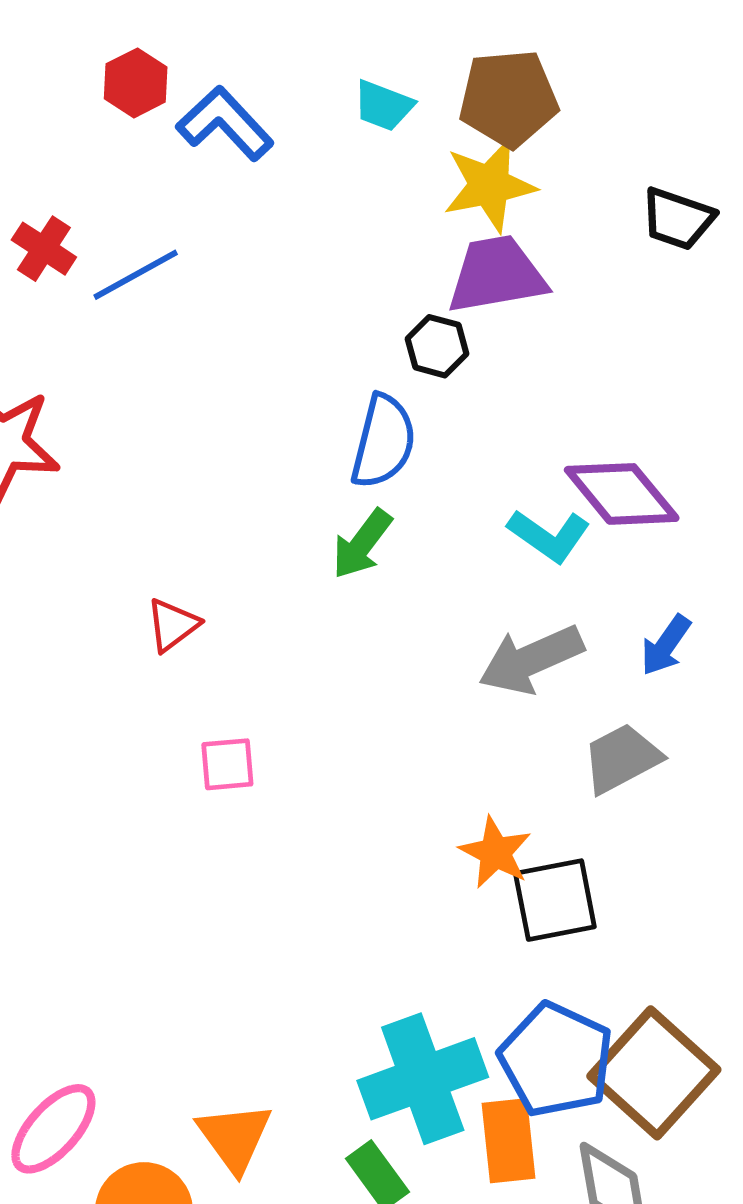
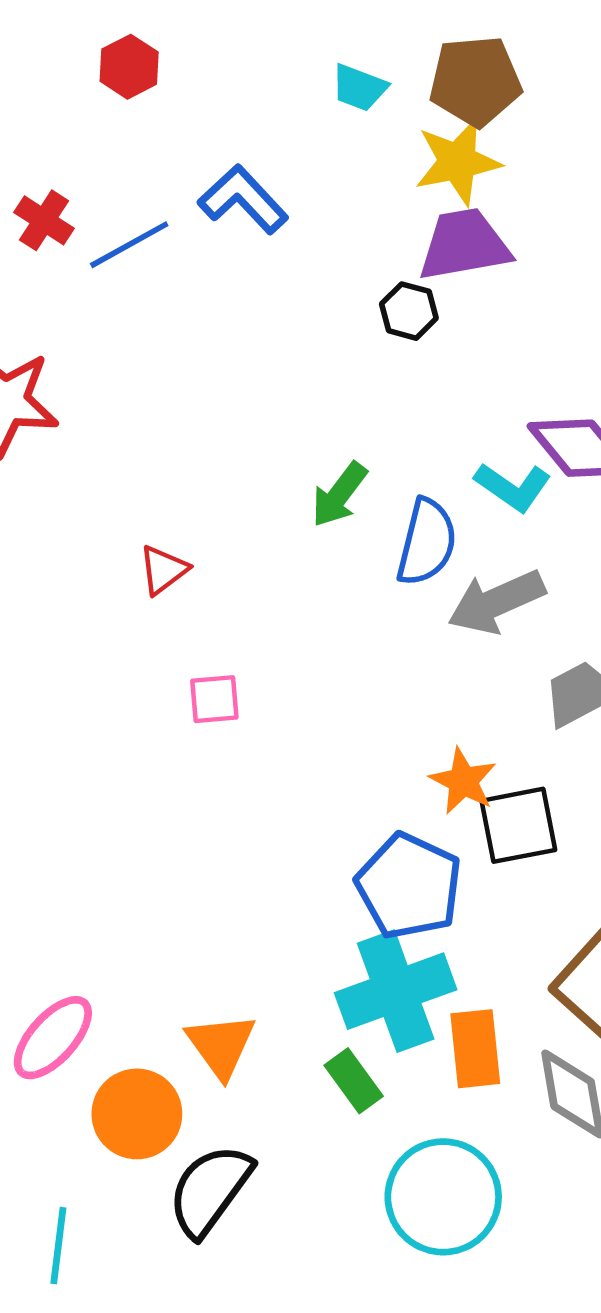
blue L-shape: (225, 123) -> (243, 199), moved
blue semicircle: (383, 442) -> (427, 542), moved
blue pentagon: (556, 1060) -> (409, 886), moved

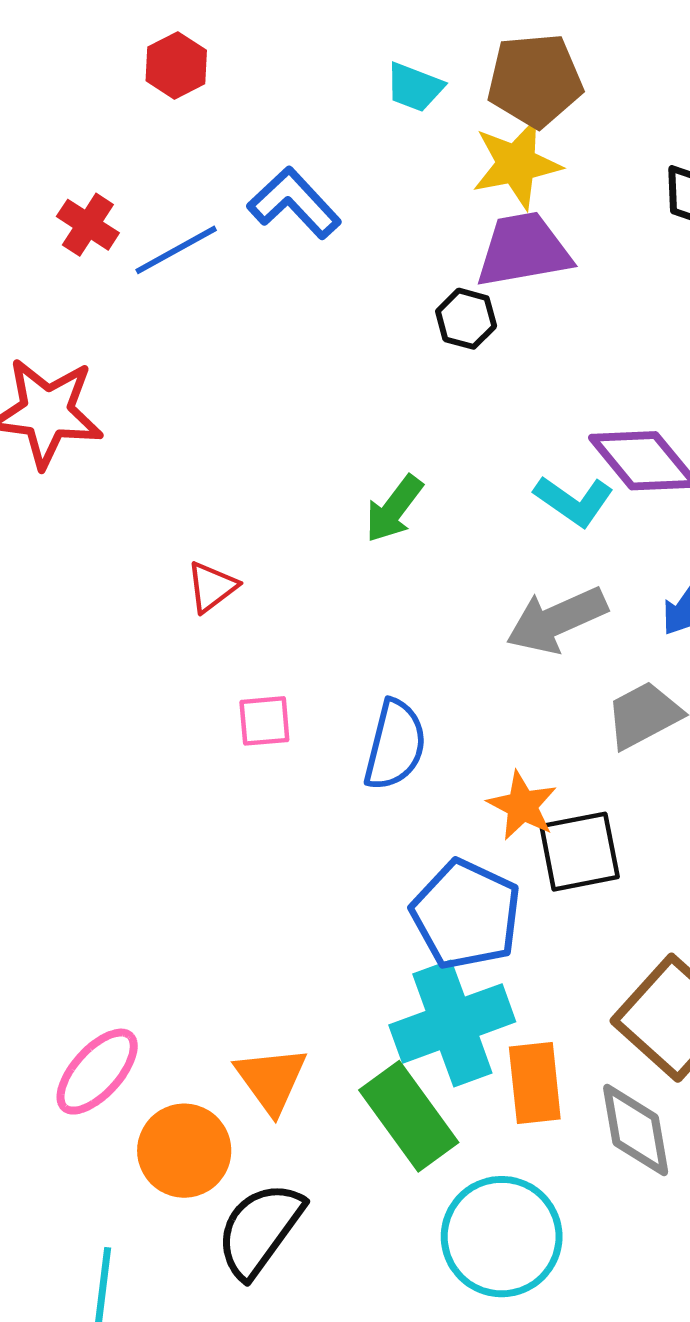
blue semicircle: (427, 542) -> (395, 745), moved
green rectangle: (354, 1081) -> (409, 1116), size x1.6

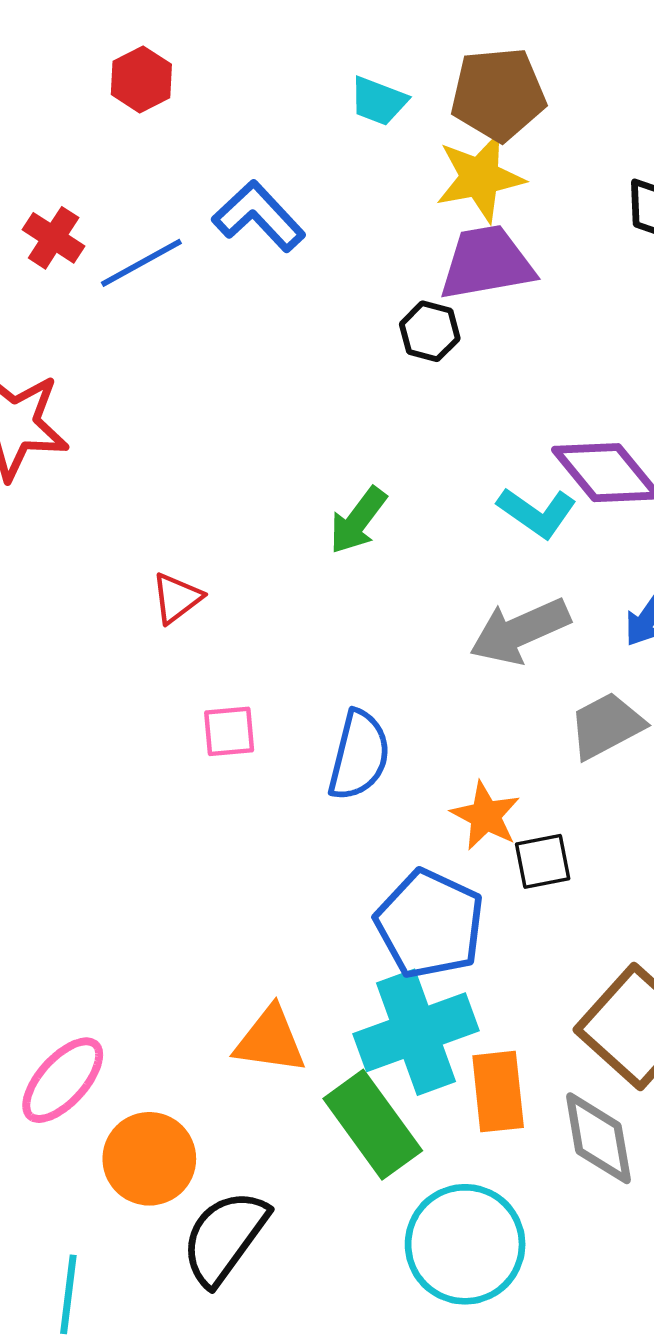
black square: (580, 852) -> (543, 861), size x0.7
orange triangle: (271, 1080) -> (270, 1040), moved, turned -46

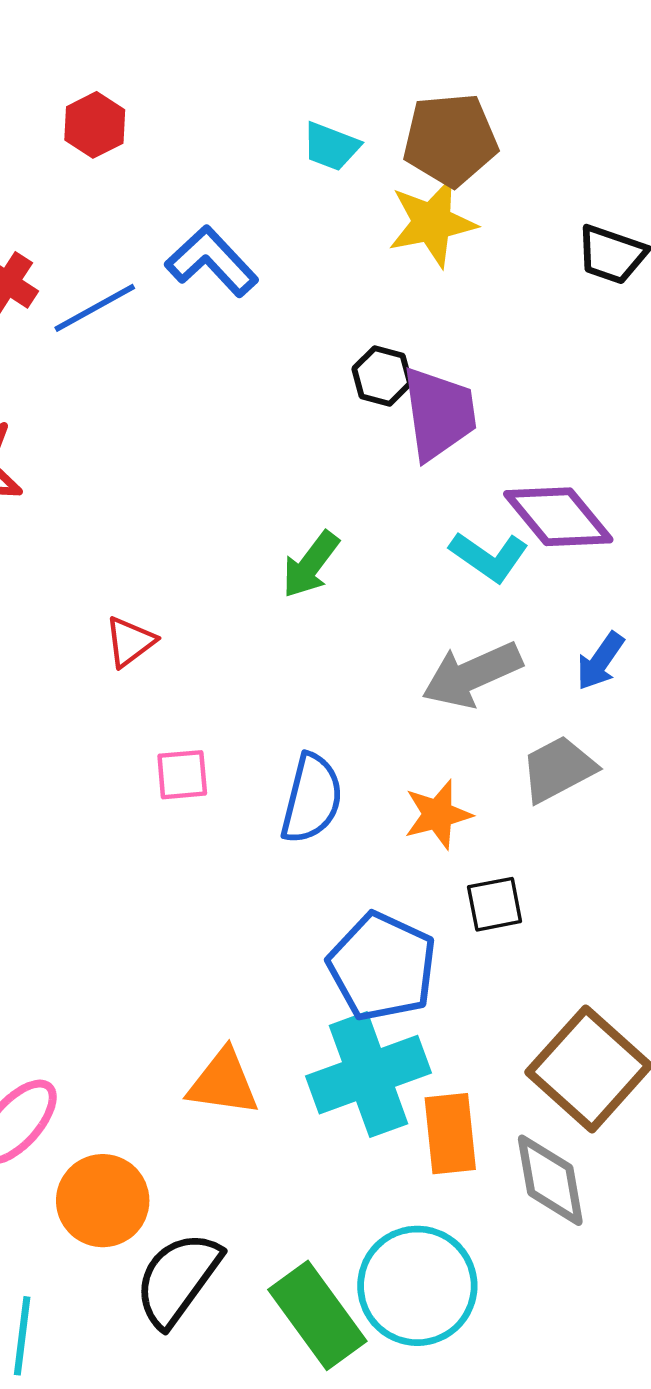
purple trapezoid: (487, 263) -> (439, 413), moved, turned 92
orange star: (486, 816) -> (438, 814), moved, turned 30
green rectangle: (373, 1125) -> (317, 1315), moved

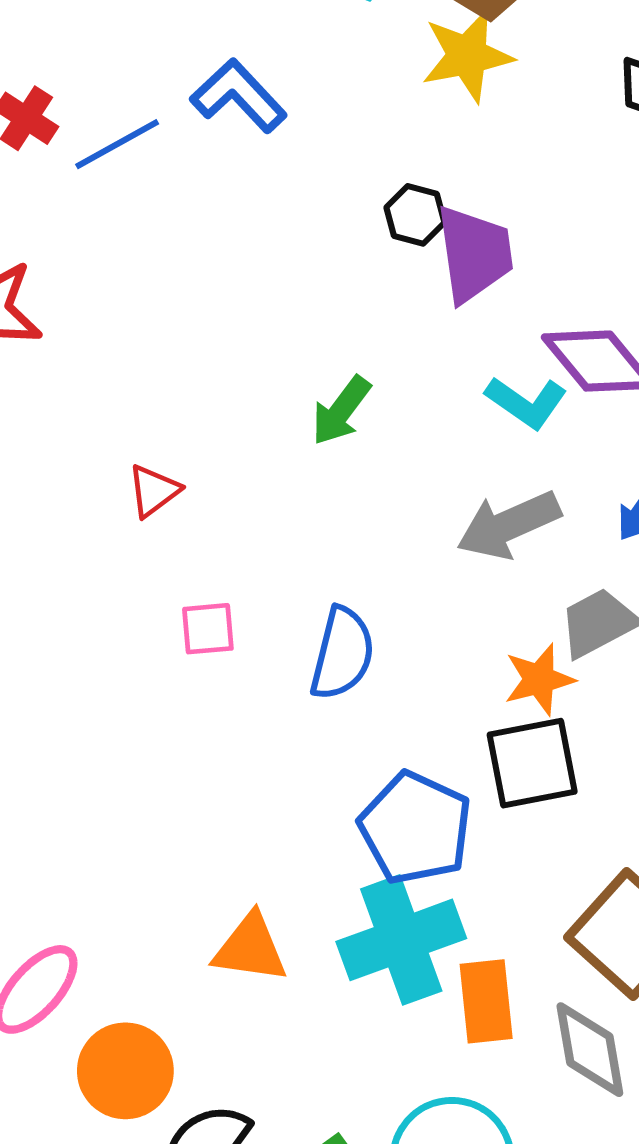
orange star: (438, 814) -> (539, 679), moved
black square: (495, 904) -> (532, 763), size x1.6

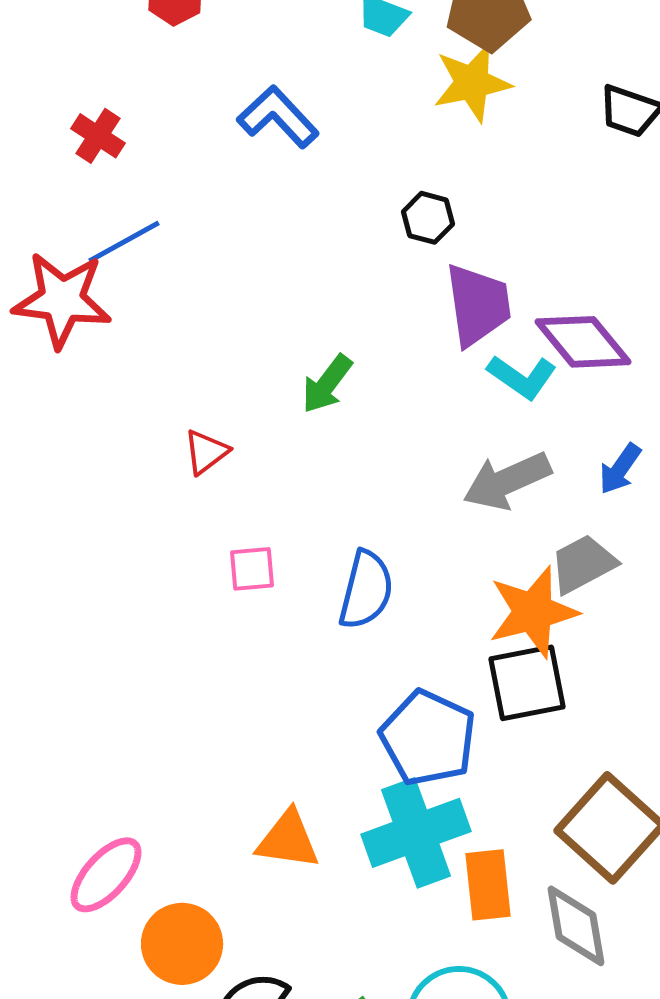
blue line: (117, 144) -> (124, 242), moved
purple trapezoid: (474, 254) -> (478, 305), moved
green arrow: (341, 411) -> (327, 384), moved
orange star: (539, 679) -> (533, 612), size x1.5

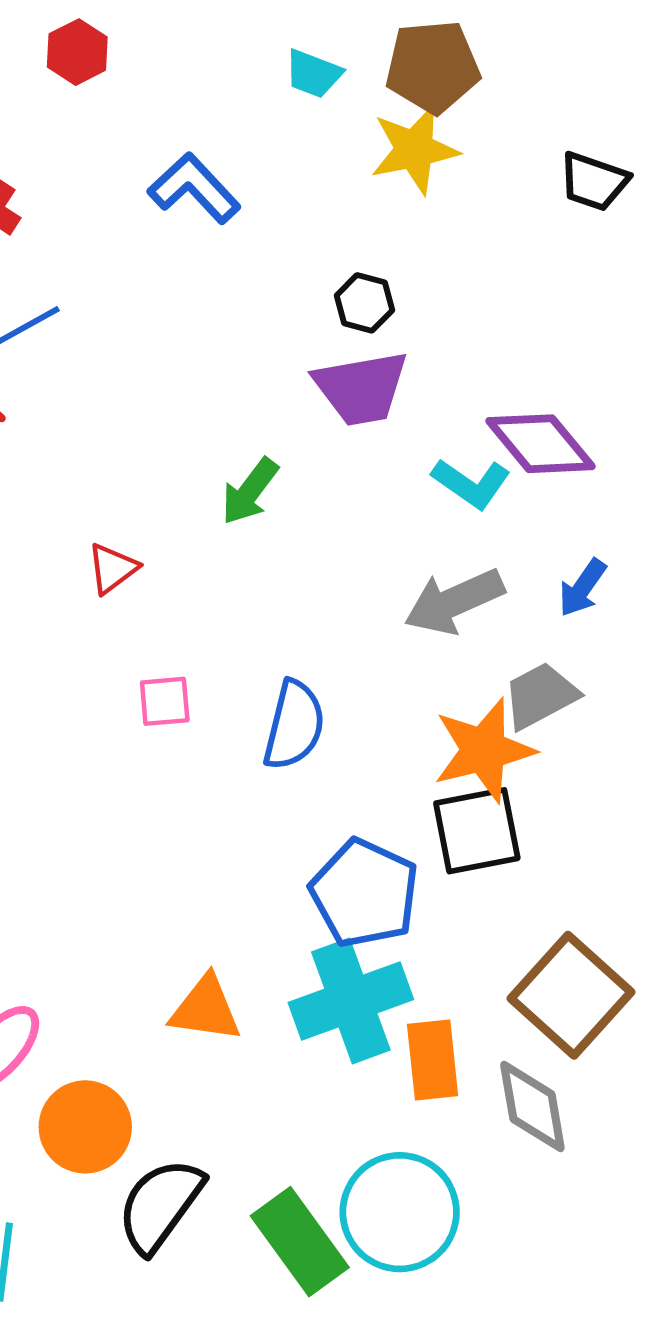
purple trapezoid: (478, 305) -> (361, 388), moved, turned 88

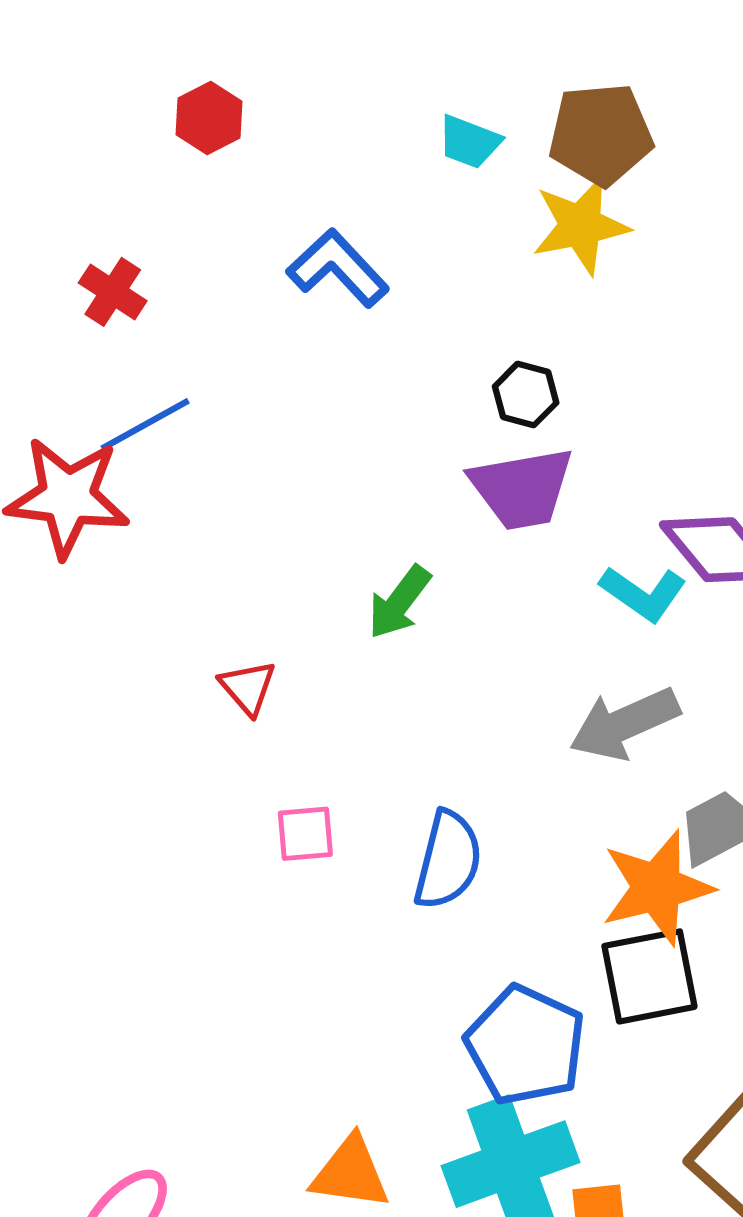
red triangle: (112, 568) -> (248, 687), turned -34

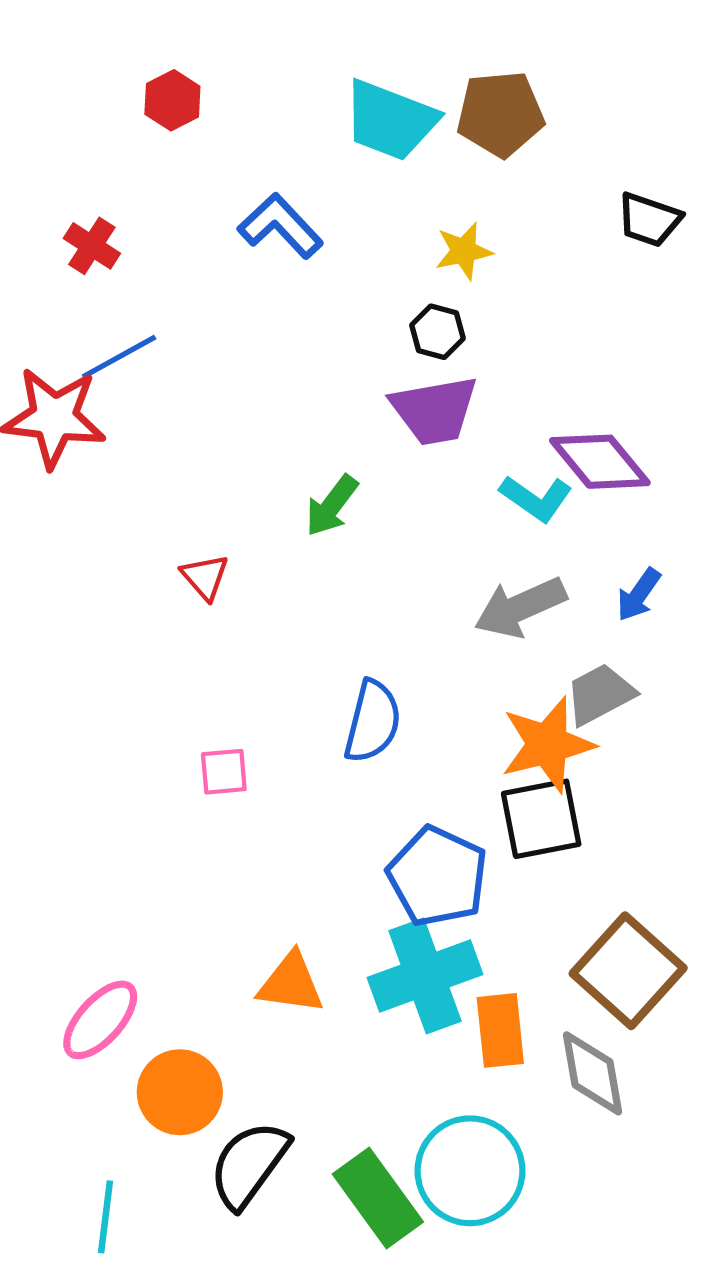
cyan trapezoid: (469, 142) -> (390, 120), size x1.8
yellow star: (581, 226) -> (464, 251), moved, size x0.7
pink square: (305, 834) -> (224, 772), moved

